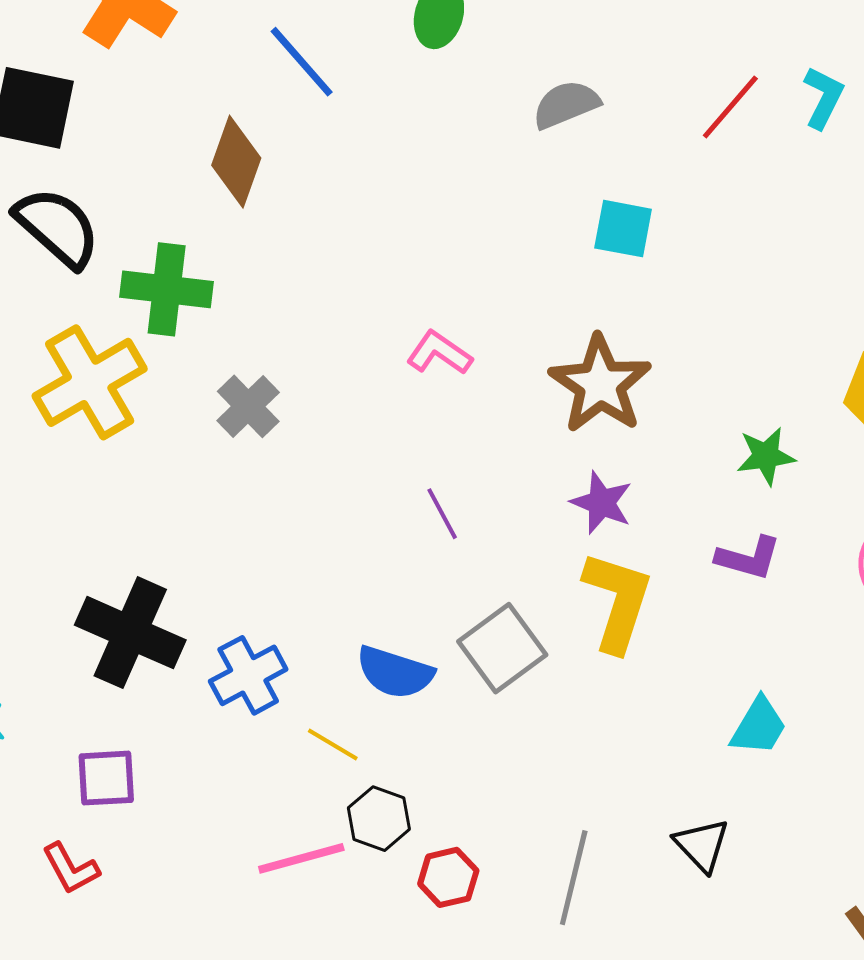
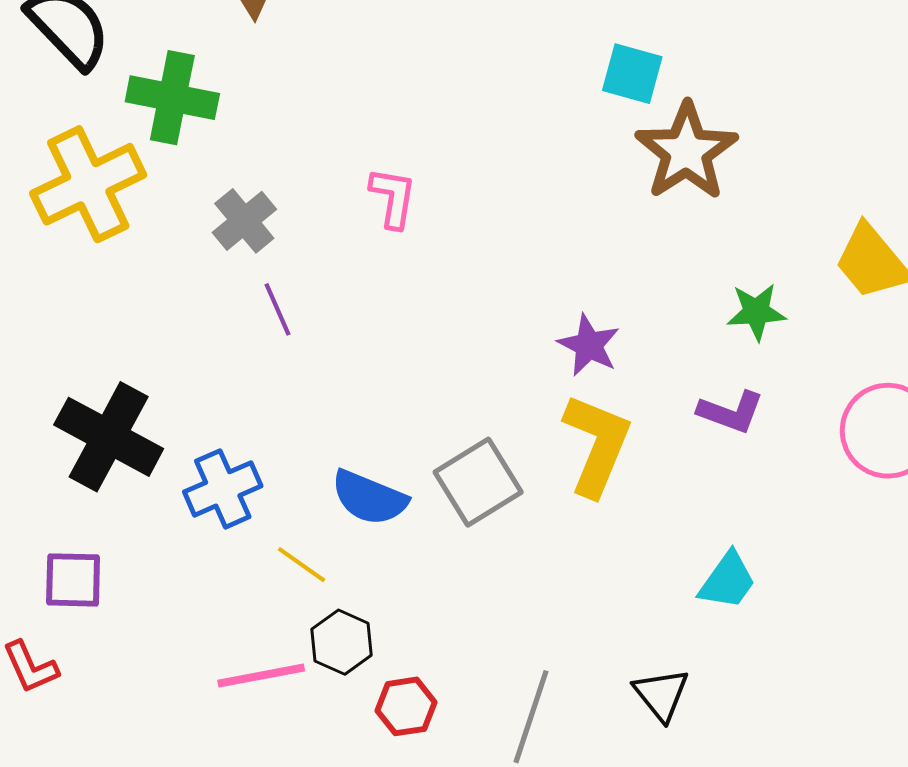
pink L-shape: (439, 353) -> (393, 198), moved, turned 60
brown star: (600, 384) -> (686, 151), moved
purple line: (442, 514) -> (277, 309), moved

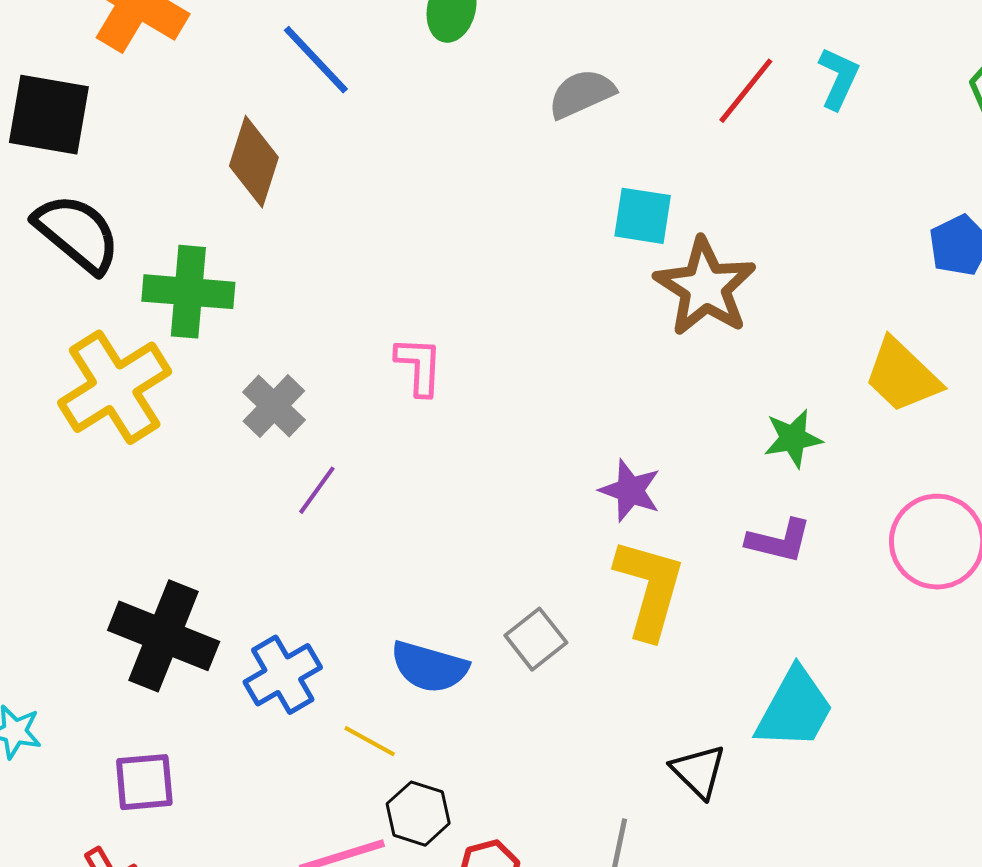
purple line: (277, 309) -> (317, 490), turned 66
gray square: (478, 482) -> (536, 639), size x0.7
cyan trapezoid: (728, 581) -> (795, 709), size x1.4
black triangle: (661, 694) -> (699, 771), moved

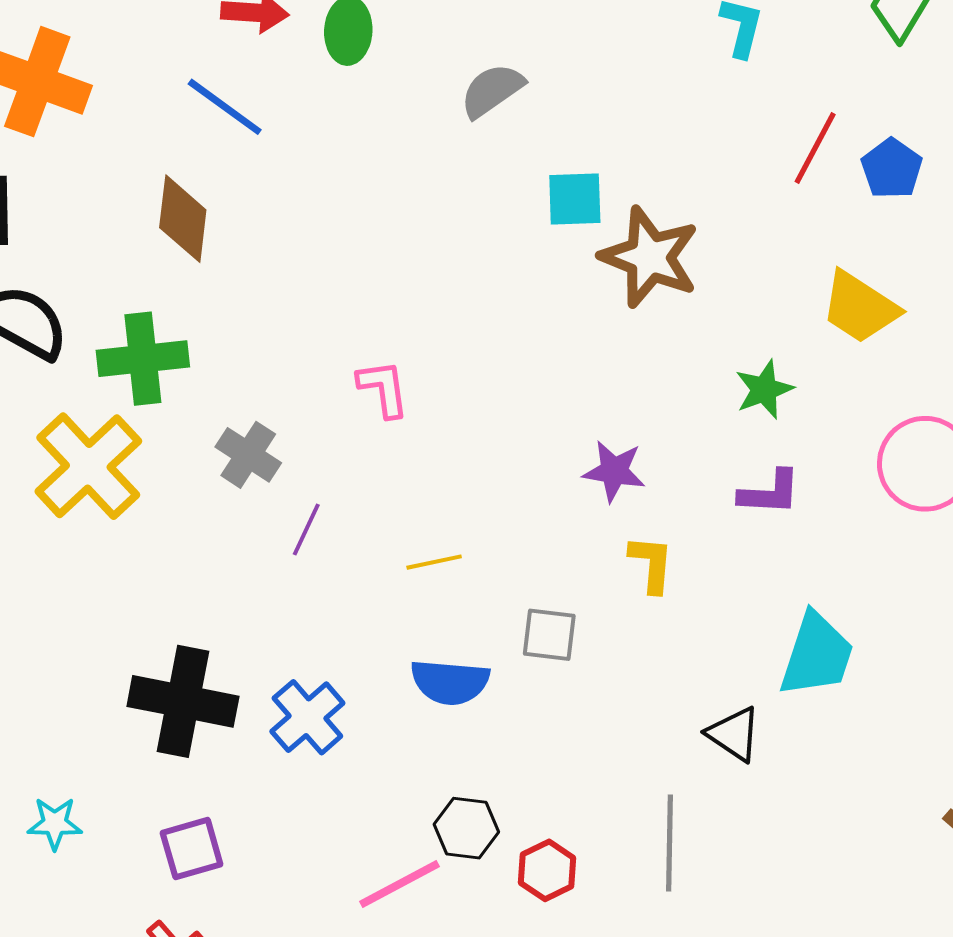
red line: (746, 91) -> (815, 148), moved
yellow L-shape: (649, 589) -> (651, 564), size x0.6
gray square: (536, 639) -> (549, 635), turned -34
yellow line: (370, 741) -> (434, 562), moved, turned -30

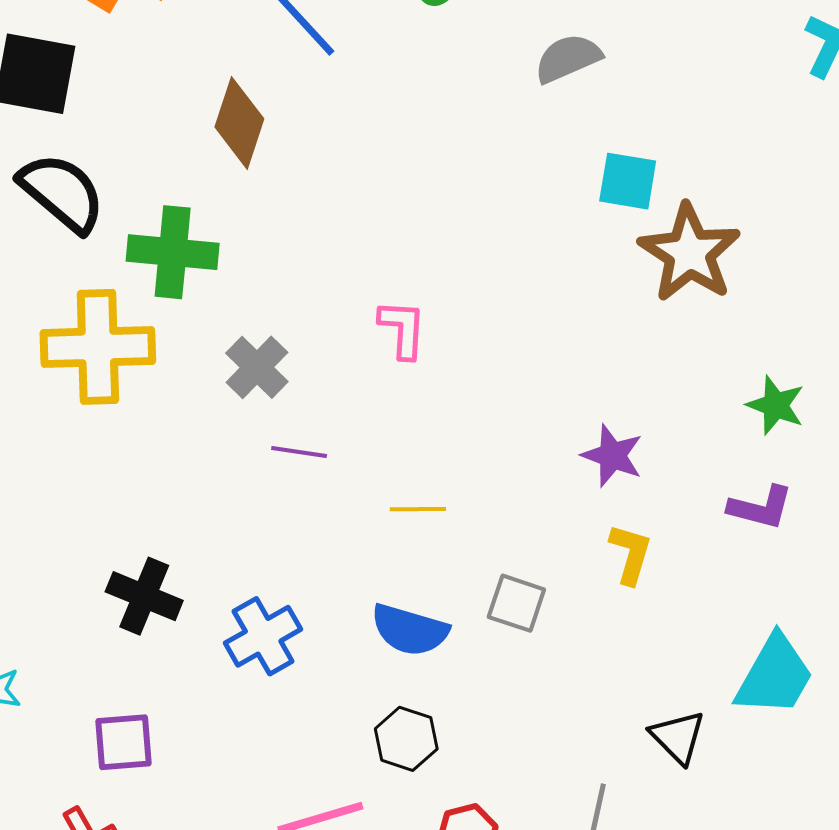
green star: (764, 389) -> (776, 405), turned 30
yellow cross: (88, 466) -> (98, 347), turned 30
purple line: (306, 530) -> (299, 452), turned 62
black cross: (183, 701) -> (144, 596), size x0.7
black hexagon: (466, 828) -> (406, 739), moved

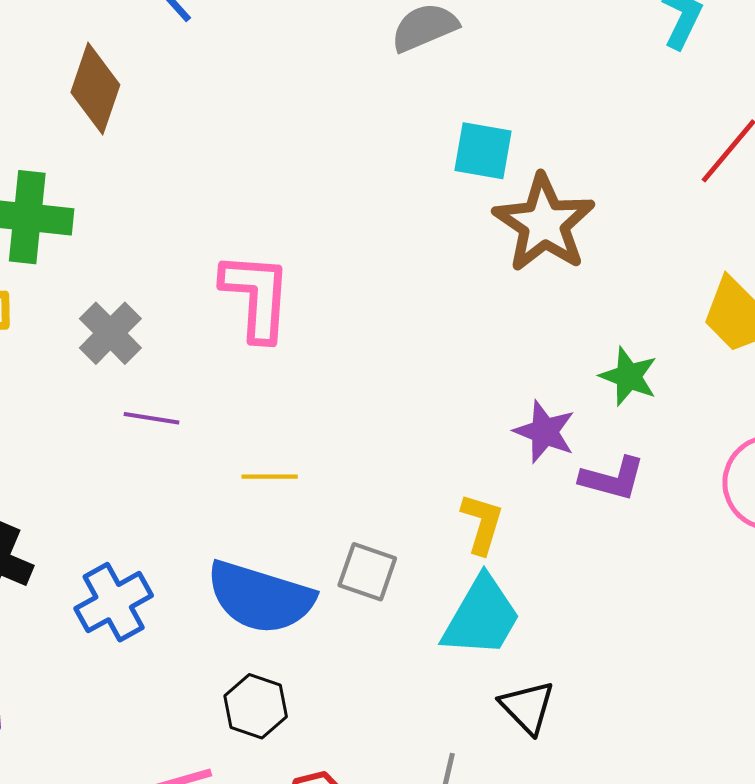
pink L-shape: (403, 329) -> (256, 296), size x1.5
purple star: (612, 456) -> (545, 432), moved
blue semicircle: (410, 630) -> (260, 597), size x1.4
cyan trapezoid: (775, 676) -> (481, 617), moved

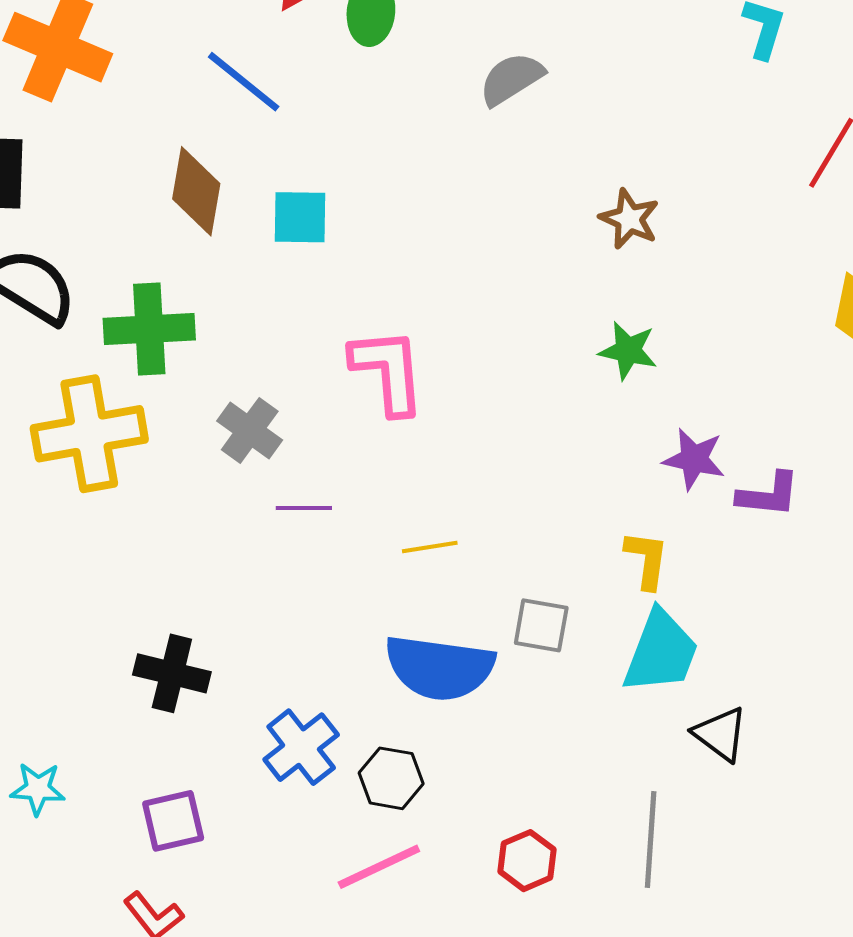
cyan square: (483, 151) -> (300, 217), moved
brown star: (544, 223) -> (629, 219), moved, size x0.6
green star: (629, 376) -> (628, 351), moved
blue cross: (114, 602) -> (301, 747), moved
black hexagon: (256, 706) -> (391, 778), moved

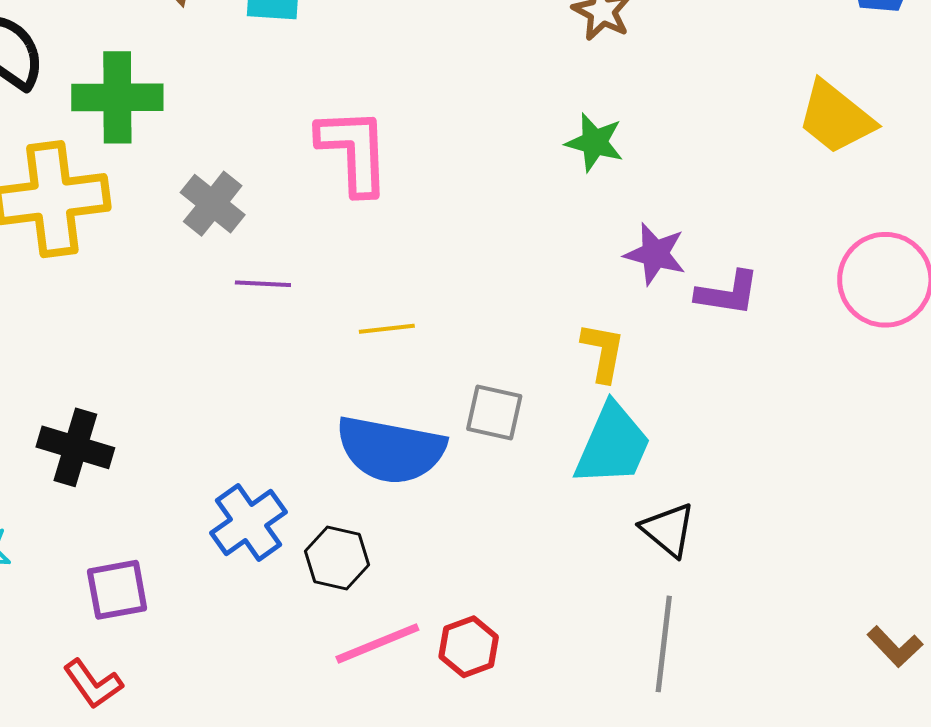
black cross: (172, 673) -> (75, 447), moved
gray line: (651, 839) -> (664, 644), moved
pink line: (379, 867) -> (377, 643), moved

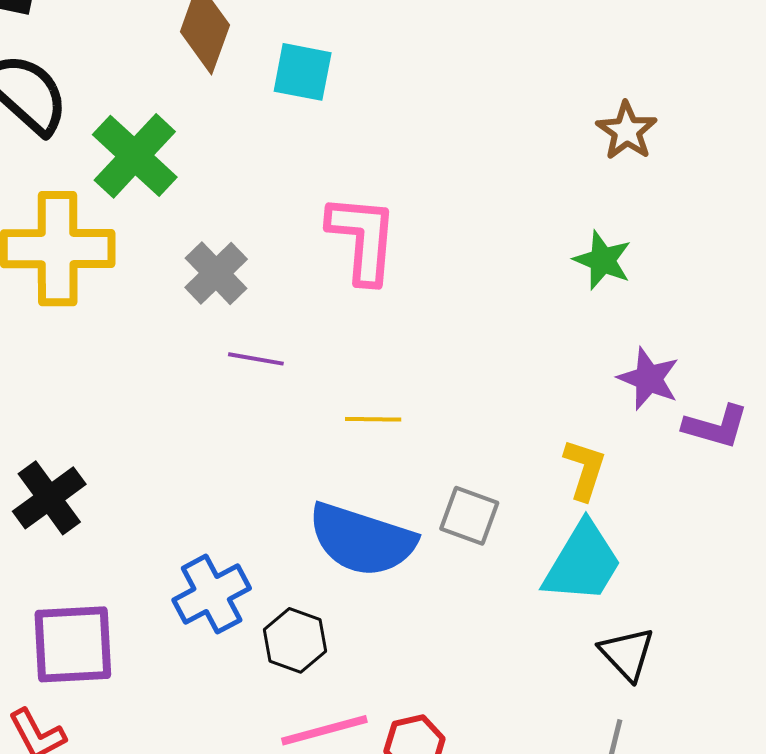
green cross: (117, 97) -> (135, 156), turned 36
black cross: (75, 447) -> (49, 498), turned 30
purple square: (117, 590) -> (73, 644), size x1.4

